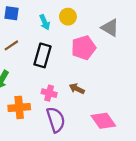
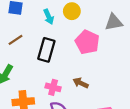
gray triangle: (110, 28) -> (114, 22), turned -42
pink pentagon: (83, 48) -> (87, 42), turned -30

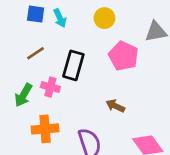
cyan arrow: (49, 17) -> (60, 18), moved
pink cross: (53, 87) -> (50, 87), moved

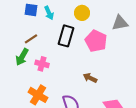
black rectangle: (73, 65) -> (66, 36), moved
green arrow: (23, 95) -> (22, 57), moved
orange cross: (45, 129) -> (38, 95), turned 36

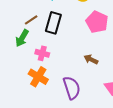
black rectangle: (66, 36) -> (53, 23), moved
pink cross: (42, 64) -> (42, 53), moved

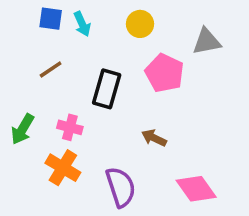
black rectangle: (53, 23) -> (107, 89), moved
green arrow: (22, 38) -> (23, 129), moved

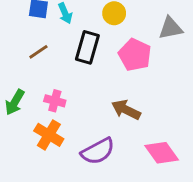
black rectangle: (107, 89) -> (87, 47), moved
brown arrow: (154, 138) -> (126, 110), size x1.4
purple semicircle: (121, 187) -> (98, 151), turned 80

